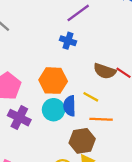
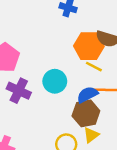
orange hexagon: (53, 81) -> (89, 46), moved
blue semicircle: (69, 106) -> (87, 95), moved, turned 66

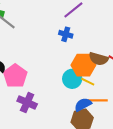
cyan circle: (55, 81) -> (72, 79), moved

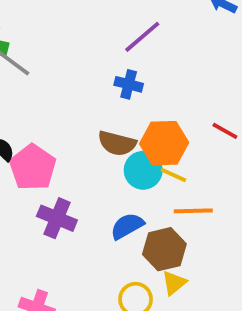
brown semicircle: (99, 59) -> (117, 143), moved
blue semicircle: (83, 105) -> (127, 226), moved

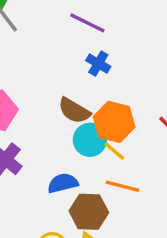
purple line: (142, 37) -> (87, 23), moved, turned 51

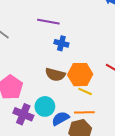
cyan circle: (90, 140) -> (45, 106), moved
orange line: (122, 186) -> (84, 112), moved

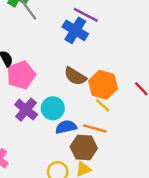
blue cross: (61, 43) -> (75, 30), moved, size x1.5

